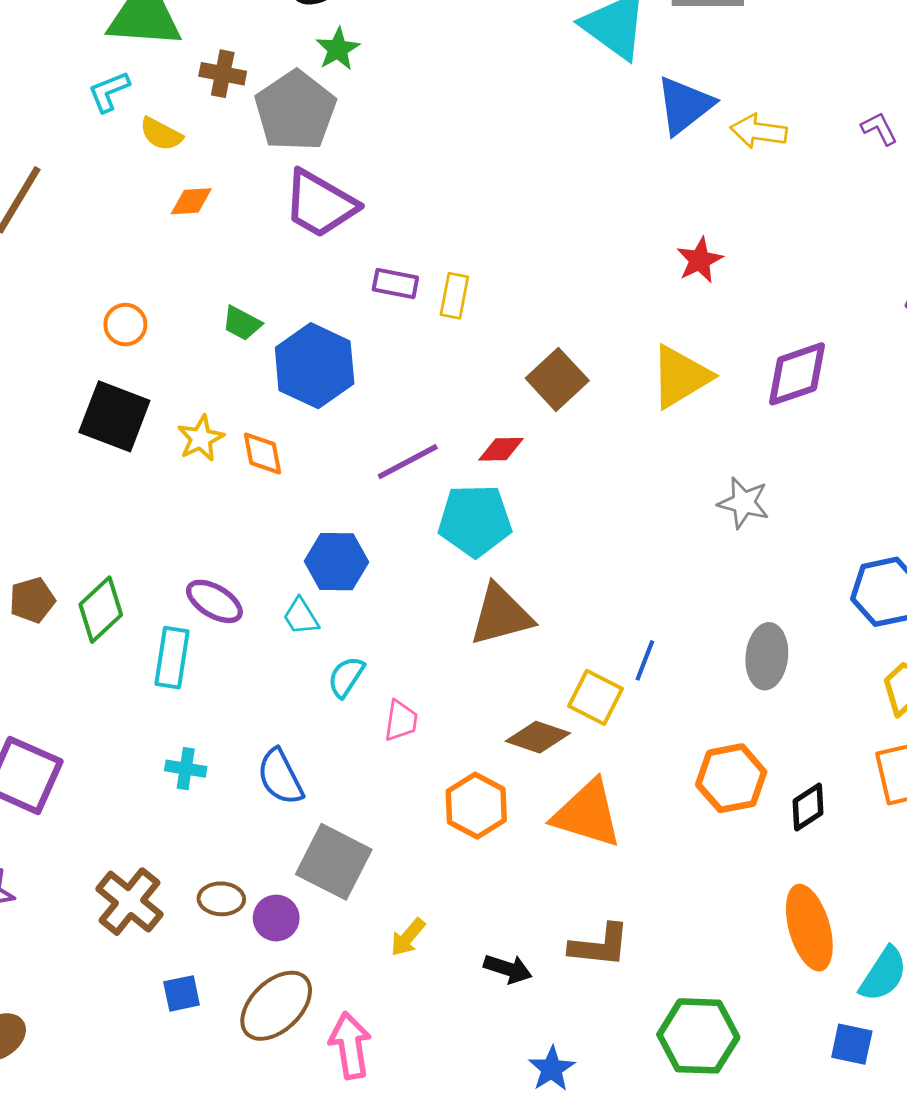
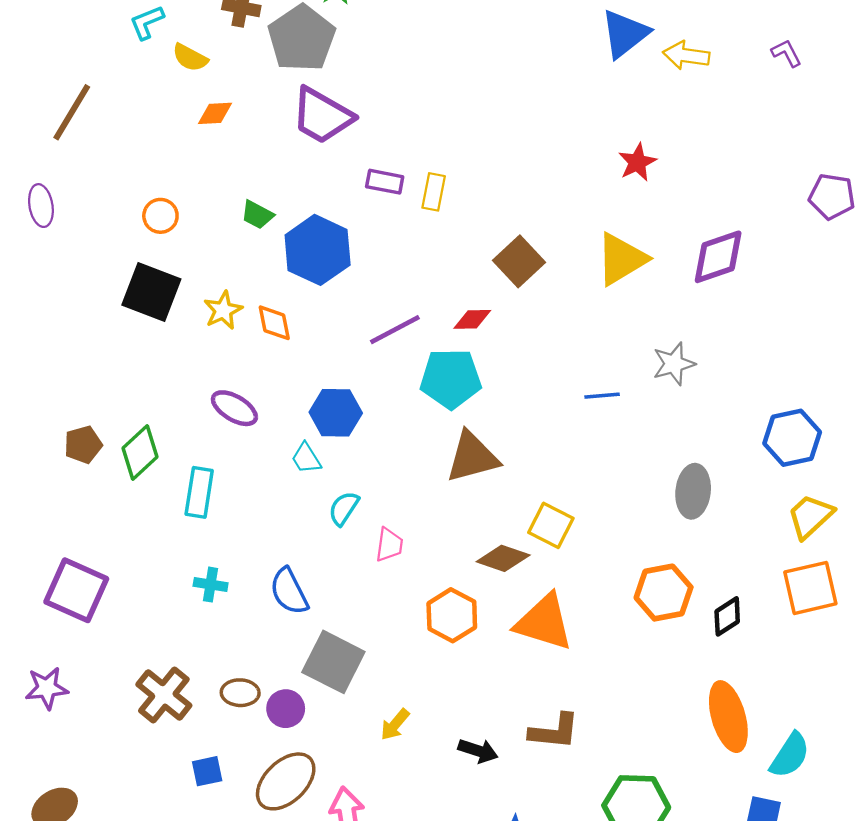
gray star: (744, 503) -> (674, 364), turned -30
purple ellipse: (214, 601) -> (234, 408), moved
blue line: (645, 660) -> (602, 396), moved, turned 64

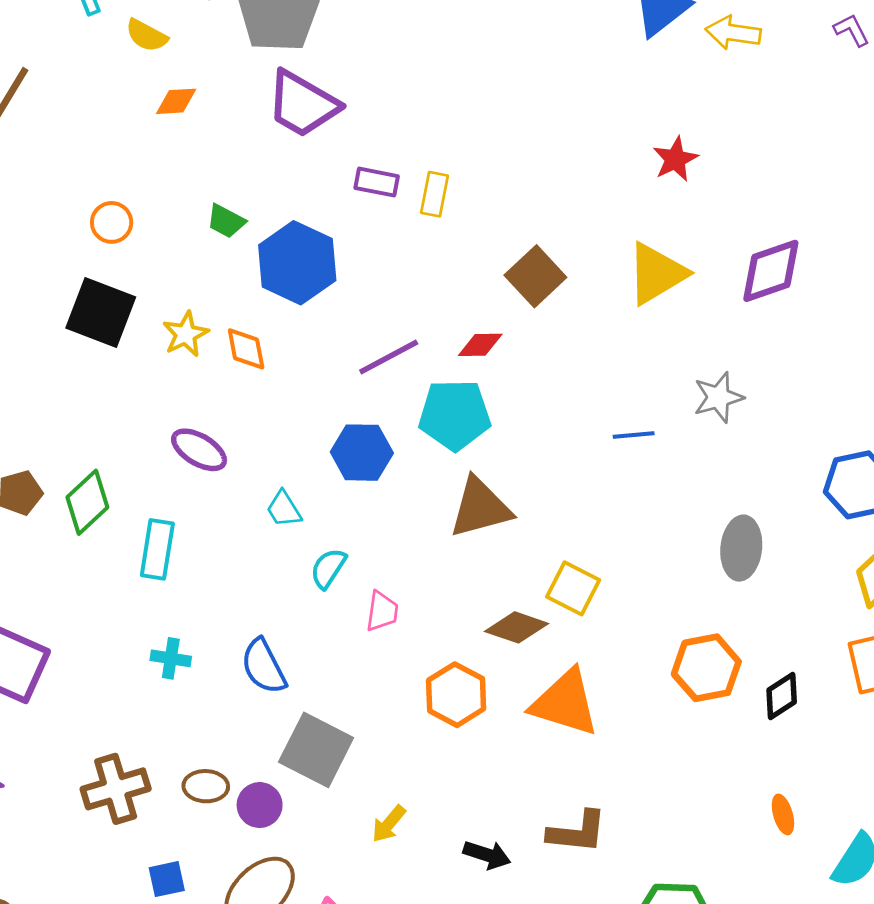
blue hexagon: (336, 413) -> (362, 453), moved
brown cross: (164, 695) -> (116, 789), turned 34
orange ellipse: (728, 717) -> (783, 814), size x0.5

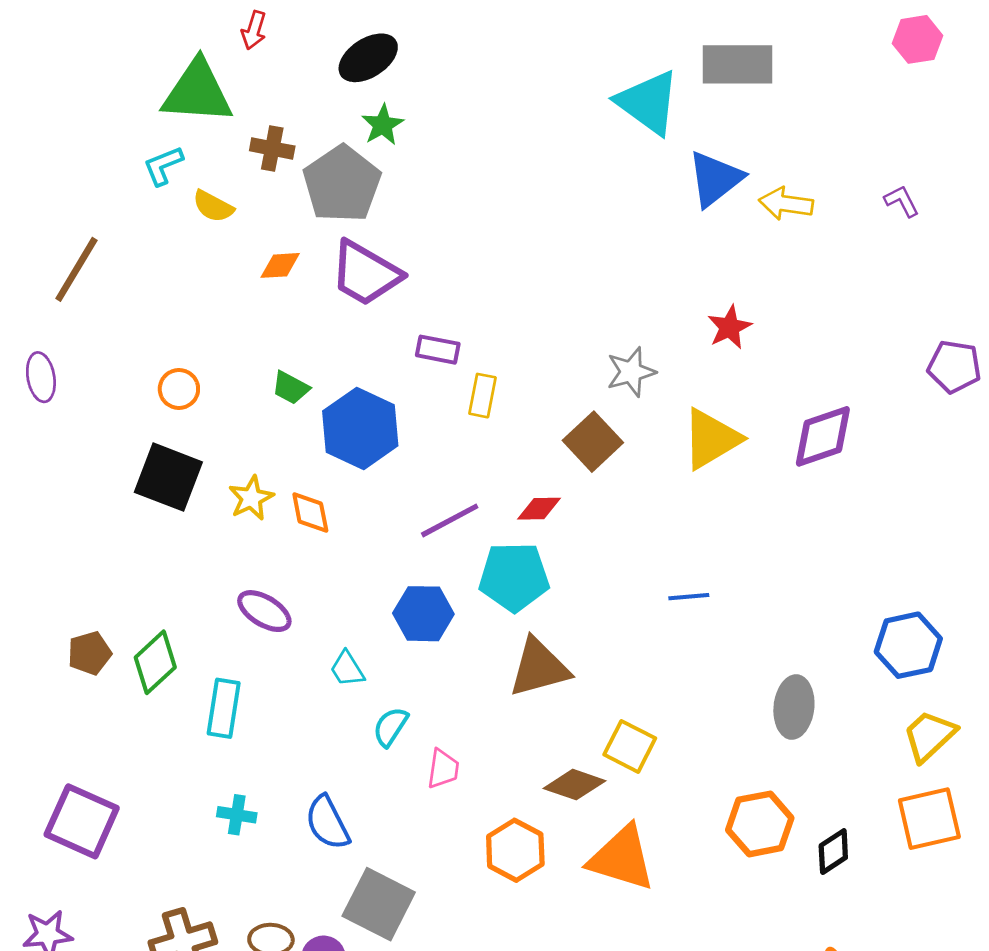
orange diamond: (176, 101) -> (280, 265), moved
yellow rectangle: (434, 194) -> (483, 396), moved
gray star: (718, 397) -> (631, 372), moved

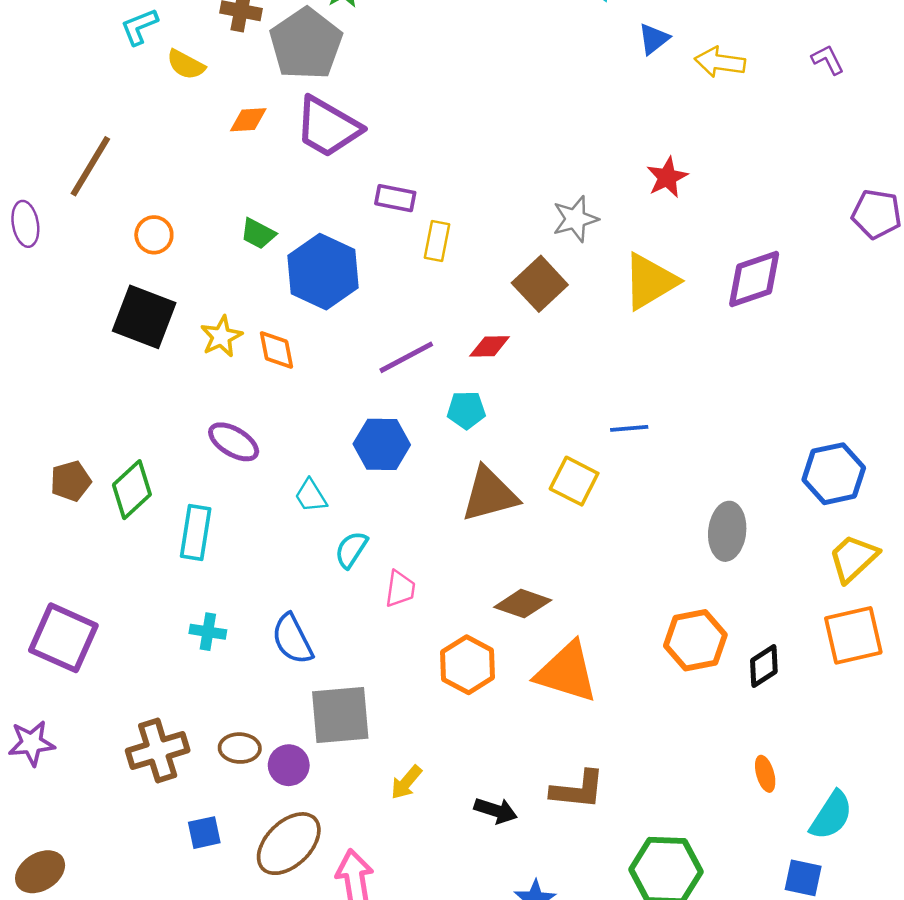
blue triangle: (715, 179) -> (654, 39), size x0.6
brown line: (76, 269) -> (90, 166), moved
cyan pentagon: (514, 577) -> (466, 410), size x0.6
yellow square: (630, 746) -> (574, 481), moved
gray square: (379, 904) -> (340, 715), turned -32

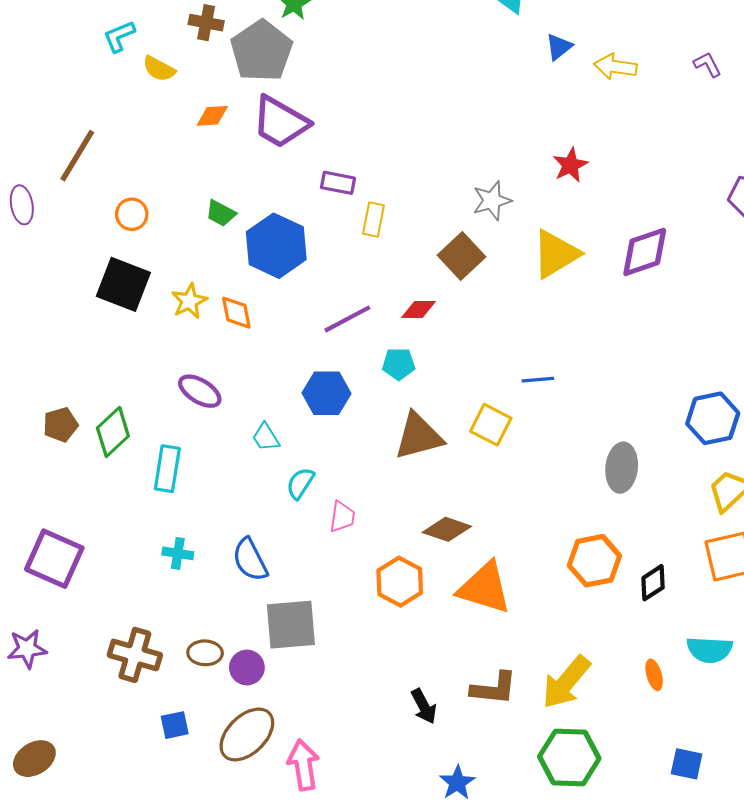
brown cross: (158, 751) -> (135, 655), turned 33
yellow arrow: (406, 782) -> (566, 682), moved, size x1.8
black arrow: (496, 811) -> (424, 706), turned 44
cyan semicircle: (831, 815) -> (710, 650), moved, turned 60

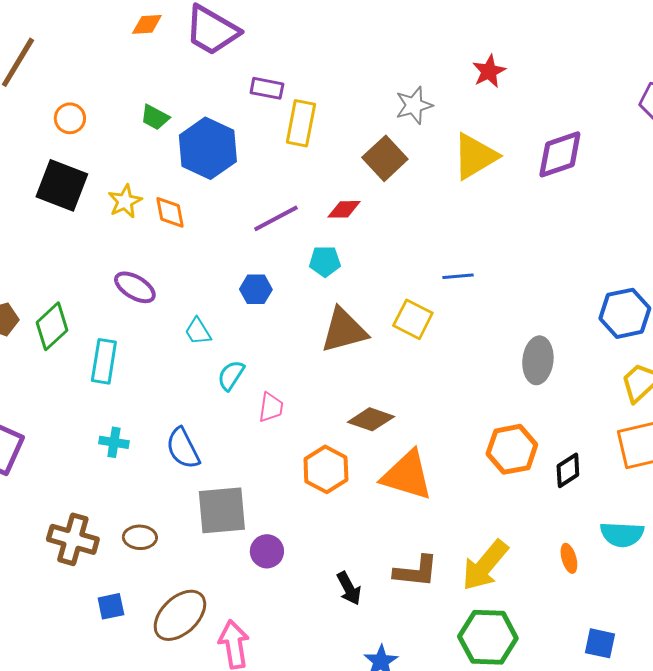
yellow rectangle: (374, 219) -> (301, 123), size x1.4
blue hexagon: (326, 393) -> (256, 289), size x0.7
purple circle: (247, 667) -> (267, 551), moved

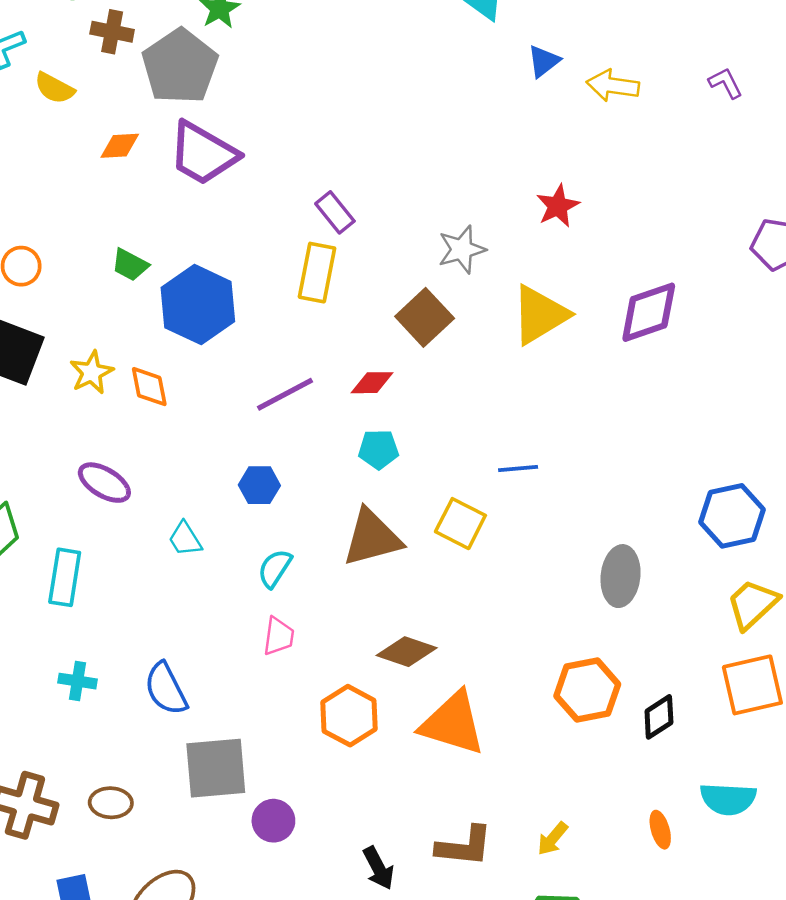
purple rectangle: (267, 88) -> (335, 212), moved, turned 40
cyan pentagon: (325, 261) -> (378, 449), moved
cyan semicircle: (231, 375) -> (275, 568), moved
yellow arrow: (485, 565) -> (553, 839), size x0.5

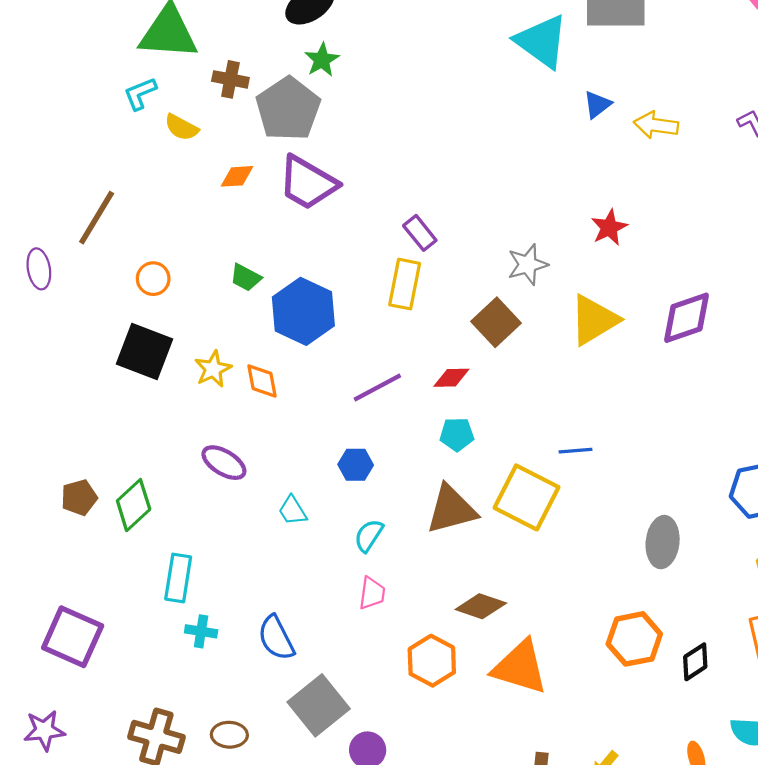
yellow square: (460, 524) -> (527, 497), size x1.5
cyan rectangle: (65, 577) -> (178, 578), moved
gray square: (216, 768) -> (319, 705), turned -34

